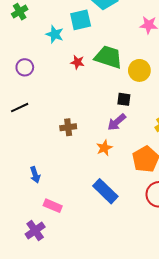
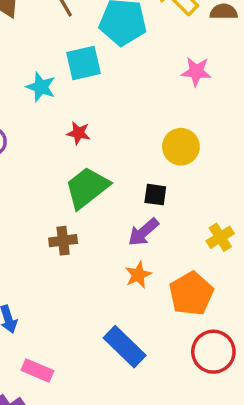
green trapezoid: (108, 57) -> (87, 188), moved, turned -56
orange star: (104, 148) -> (138, 275), moved

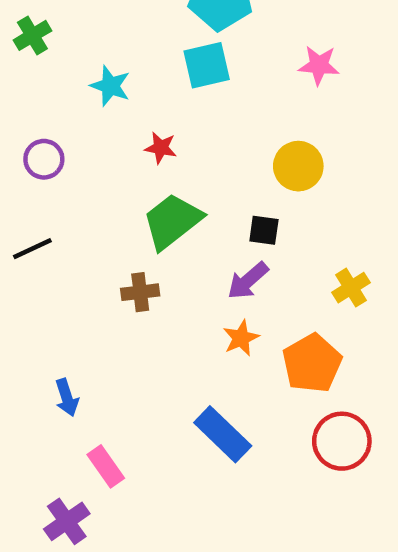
cyan square: (84, 63) -> (207, 65), moved
pink rectangle: (37, 371) -> (106, 466), turned 32

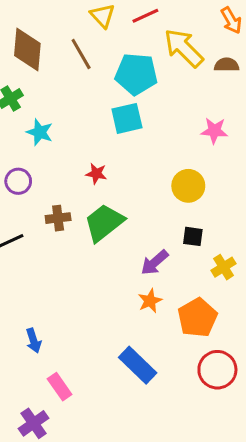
pink star: (319, 65) -> (214, 131), moved
cyan star: (110, 86) -> (40, 132), moved
black square: (264, 230) -> (193, 236), moved
brown cross: (140, 292) -> (58, 218), moved

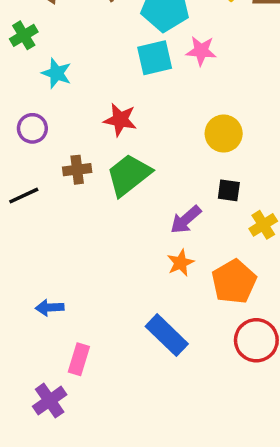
pink star: (214, 131) -> (201, 51), moved
red star: (96, 174) -> (120, 120), size x1.4
blue arrow: (34, 341) -> (50, 308), turned 105
pink rectangle: (60, 387) -> (79, 359), turned 52

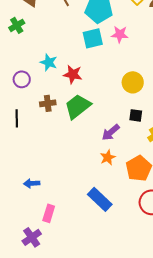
cyan star: (57, 73) -> (49, 62), moved
black line: (24, 196) -> (17, 118), turned -66

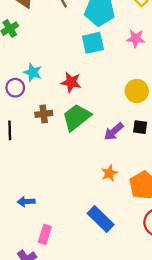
pink star: (120, 34) -> (136, 38), moved
cyan star: (49, 62) -> (33, 72), moved
purple arrow: (111, 132) -> (114, 131), moved

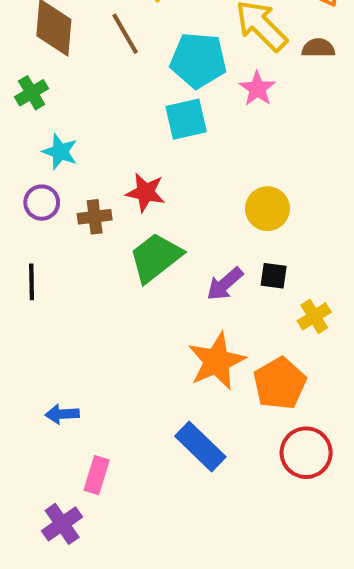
pink star: (136, 38) -> (257, 89), moved, turned 30
cyan star: (33, 72) -> (60, 152), moved
brown cross: (44, 114) -> (95, 217), moved
orange star: (109, 173) -> (217, 361), size x1.8

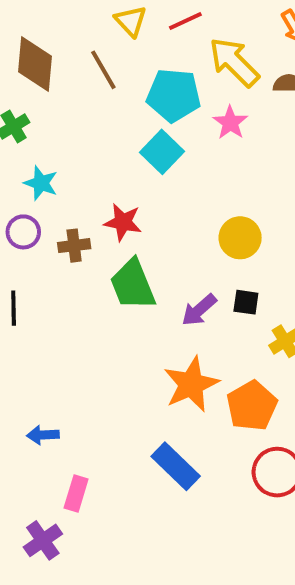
cyan square: (186, 119) -> (162, 152), turned -33
green trapezoid: (156, 257) -> (133, 285), turned -74

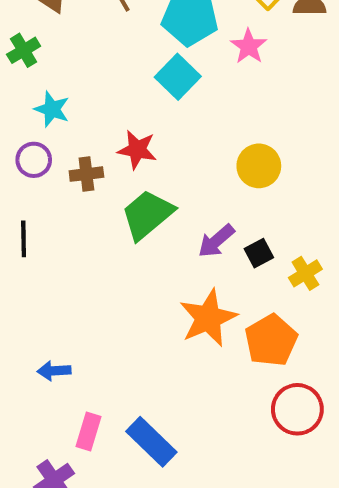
green trapezoid: (133, 285) -> (147, 215), turned 72
black square: (246, 302) -> (259, 253), moved, turned -36
blue rectangle: (176, 466) -> (151, 442), moved

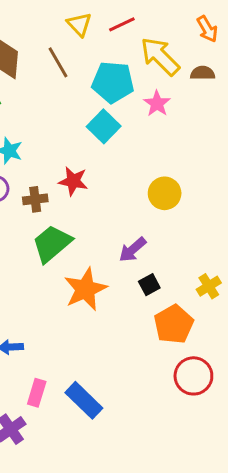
green trapezoid: (147, 215) -> (52, 244), moved
black square: (259, 253) -> (149, 285), moved
yellow cross: (305, 273) -> (209, 286), moved
orange star: (208, 318) -> (85, 289), moved

